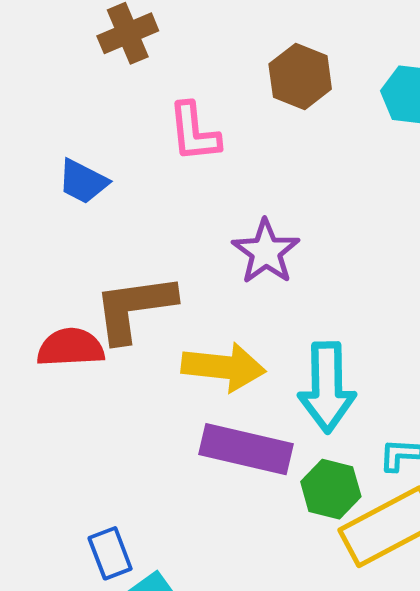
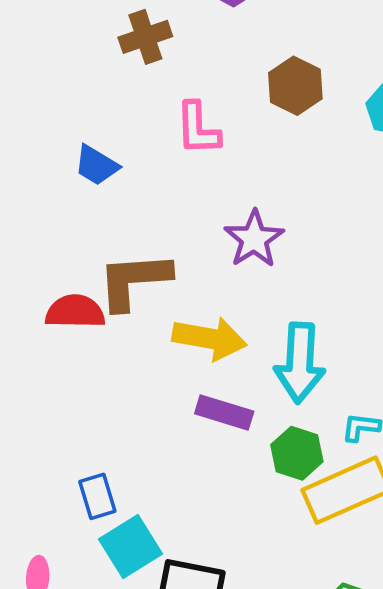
purple rectangle: (246, 449) -> (224, 413), size x0.7

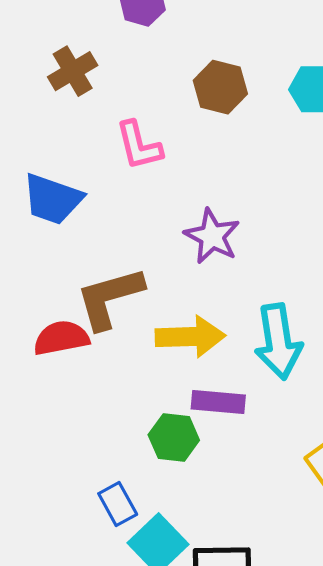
blue trapezoid: (96, 165) -> (53, 199), size x1.4
green hexagon: (297, 453) -> (174, 437), moved

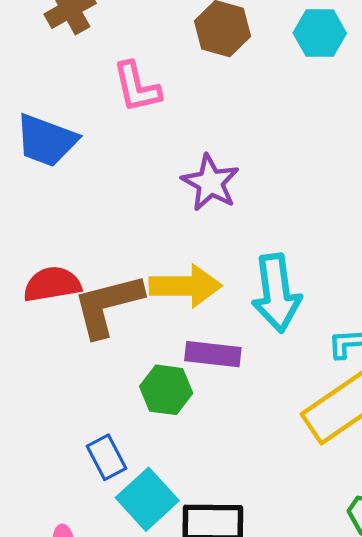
brown L-shape: (110, 298) -> (108, 305), moved

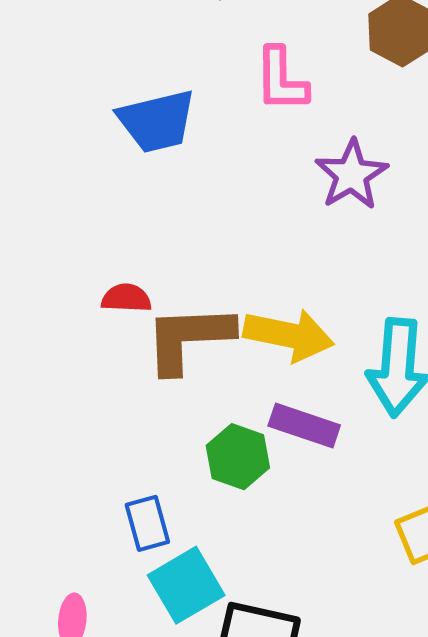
blue trapezoid: (46, 140) -> (157, 121), turned -46
purple star: (210, 183) -> (351, 175), moved
red semicircle: (52, 284) -> (126, 298), size x0.7

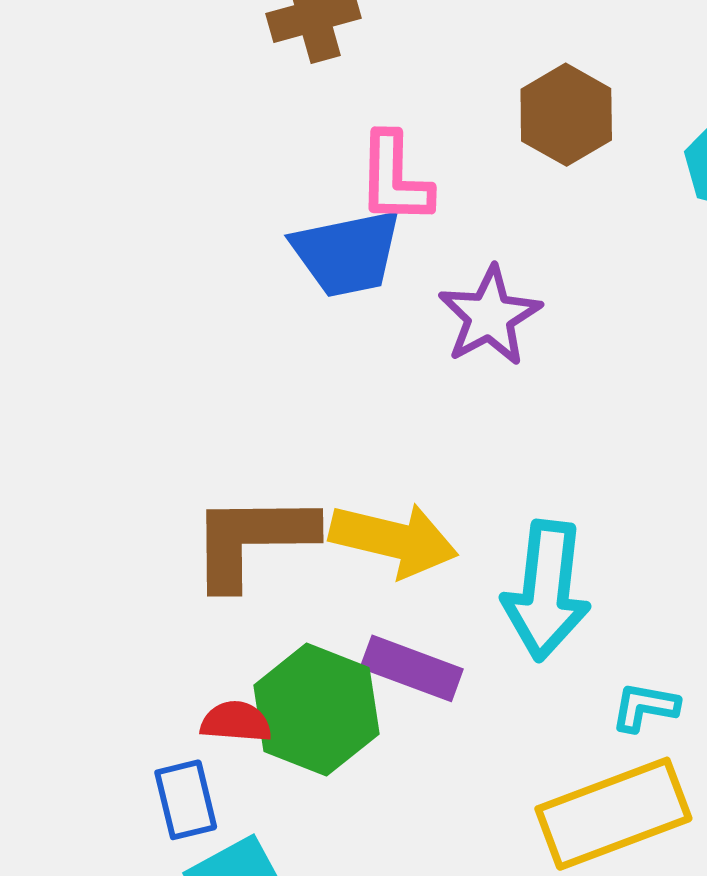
blue trapezoid: (157, 121) -> (347, 253), moved
red semicircle: (126, 298) -> (236, 722), moved
green hexagon: (238, 457) -> (317, 710), size x1.4

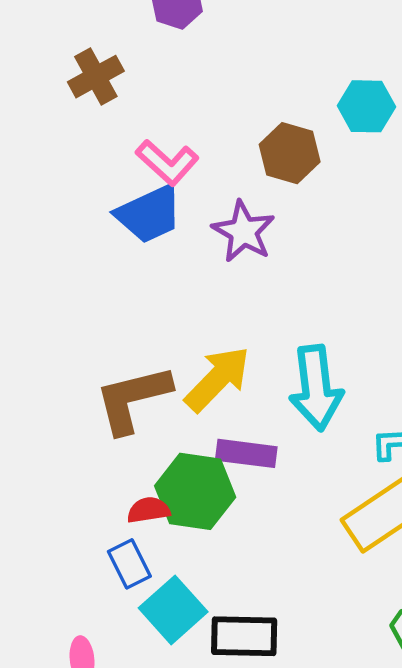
brown hexagon: (566, 115) -> (290, 153), moved
pink L-shape: (395, 179) -> (167, 163), turned -36
yellow arrow: (394, 540) -> (217, 379), turned -46

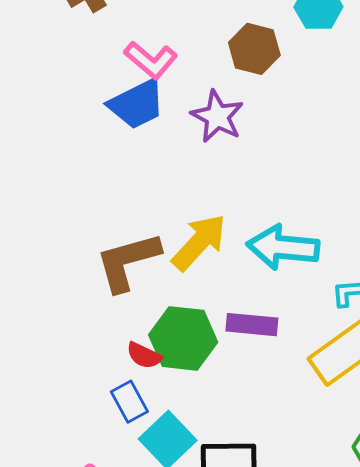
cyan arrow: (316, 388) -> (283, 247), turned 104
purple rectangle: (246, 453) -> (252, 325), moved
red semicircle: (149, 510) -> (144, 355), turned -144

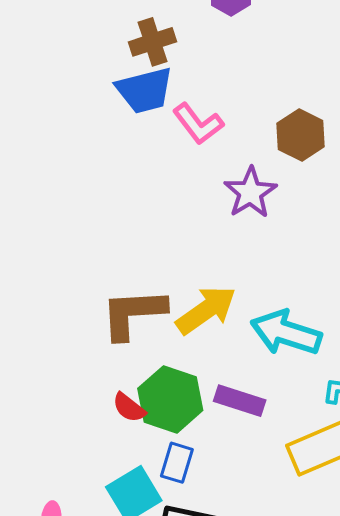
blue trapezoid: (137, 104) -> (145, 90), moved
blue rectangle: (129, 402) -> (177, 463), moved, turned 33

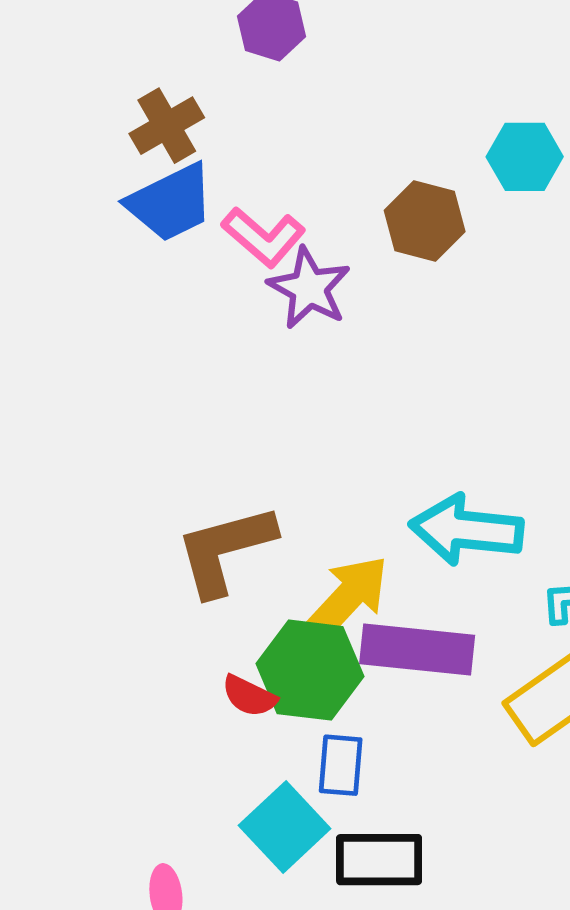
purple star: (250, 192) -> (309, 288), moved
yellow arrow: (206, 310) -> (346, 599), moved
purple rectangle: (240, 401) -> (417, 649), size x1.4

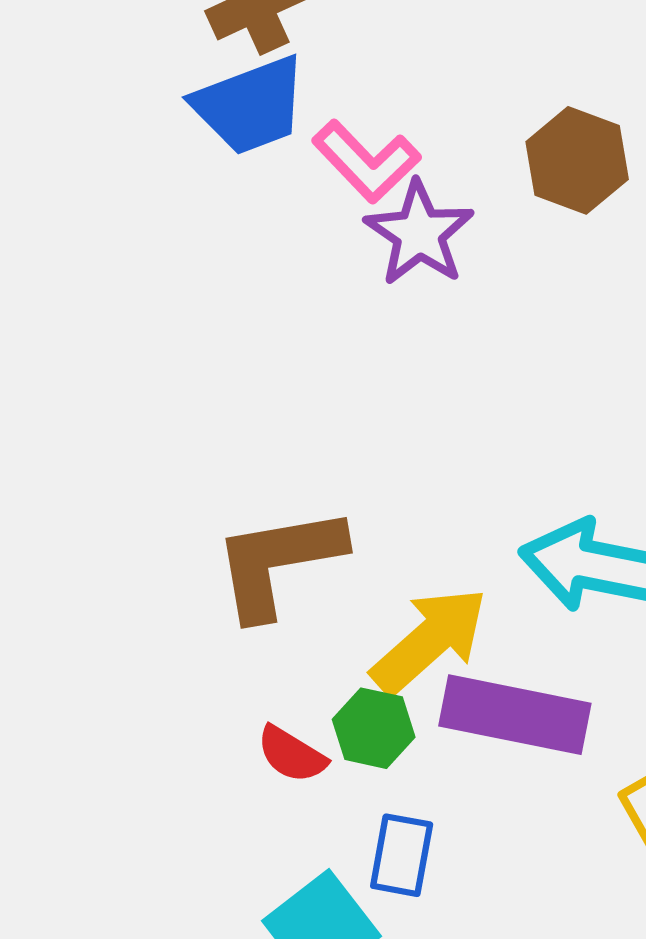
green hexagon: (310, 670) -> (374, 728), size x0.6

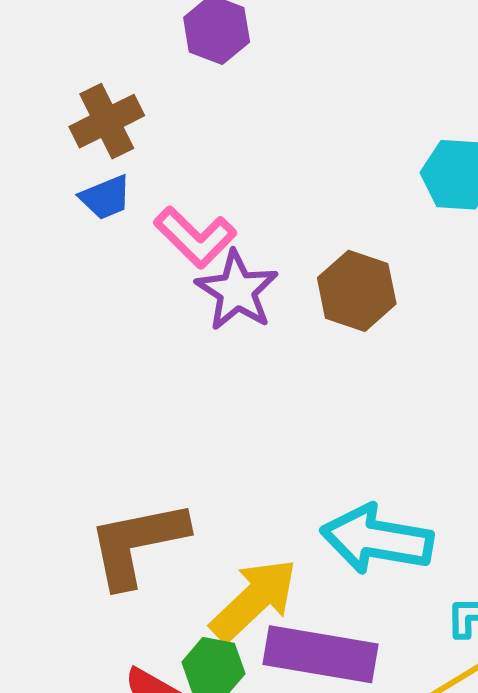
blue trapezoid: (250, 106) -> (105, 197), size x0.6
brown hexagon: (577, 160) -> (357, 291), moved

